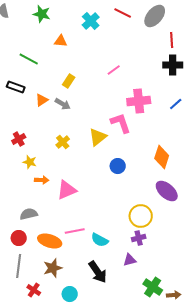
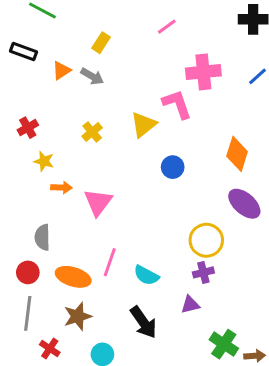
pink triangle: (67, 190) -> (98, 202), turned -30
gray semicircle: (29, 214) -> (42, 237), turned -78
pink line: (75, 231) -> (110, 262), turned -60

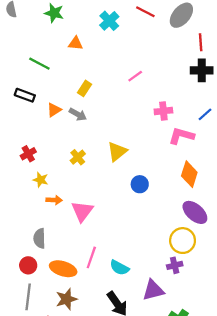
pink cross: (203, 72) -> (163, 111), size x0.7
pink L-shape: (177, 104) -> (181, 136), moved, turned -55
yellow circle: (206, 240) -> (183, 241), moved
purple cross: (203, 272) -> (175, 265), moved
purple triangle: (190, 305) -> (153, 290), size x1.5

